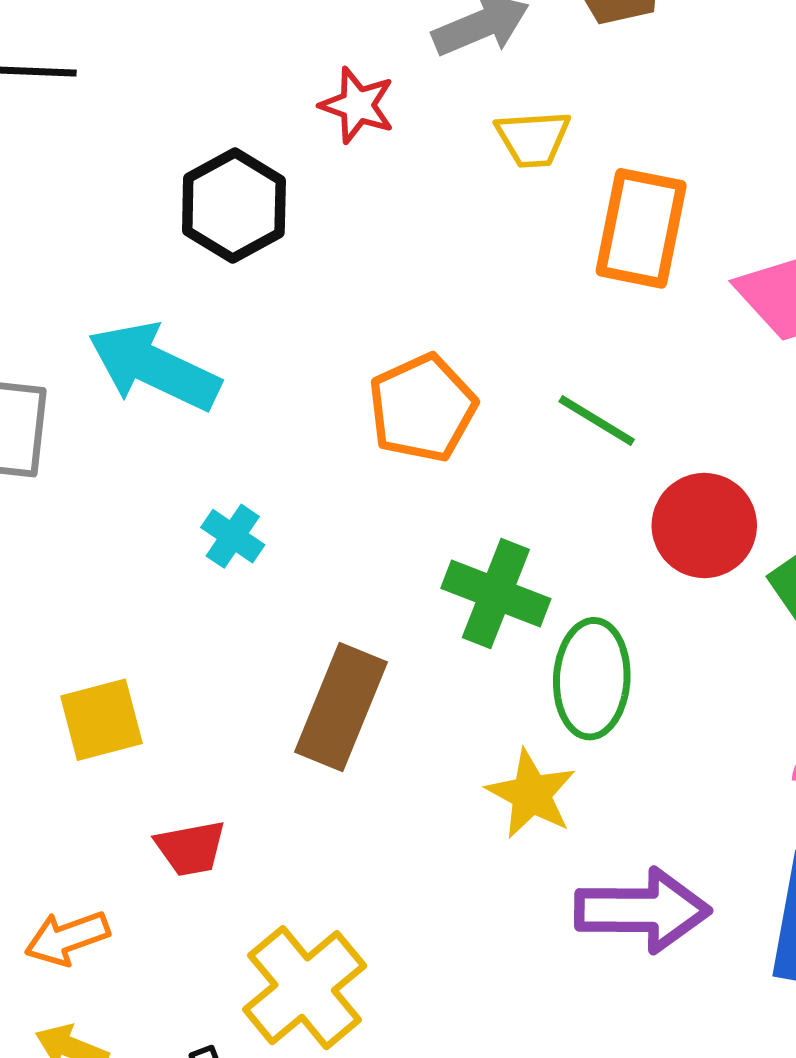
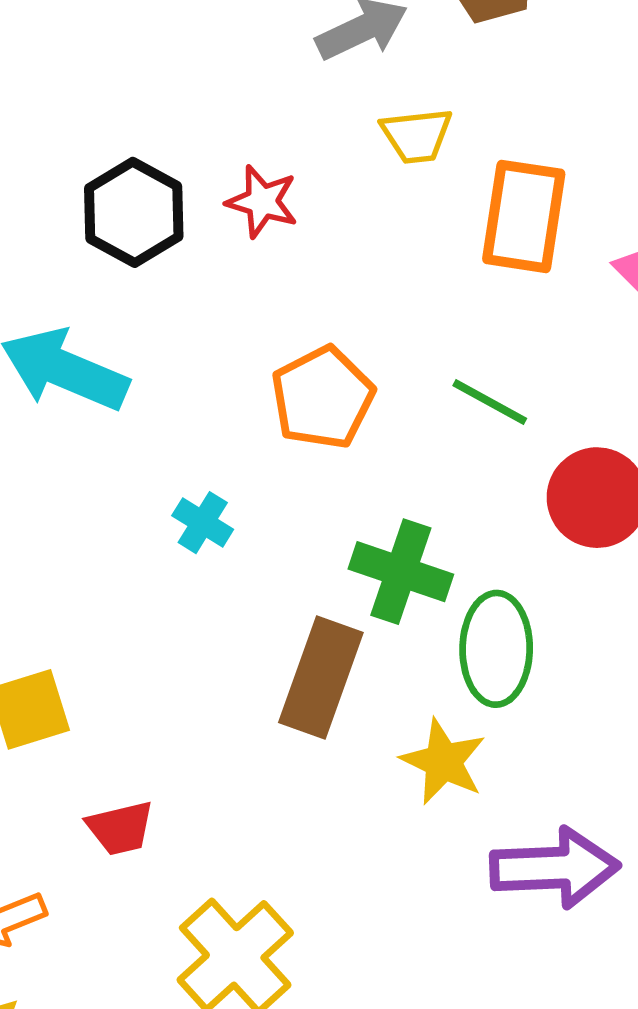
red star: (357, 105) -> (262, 202), moved
cyan cross: (233, 536) -> (203, 523), moved
brown rectangle: (341, 707) -> (321, 678), moved

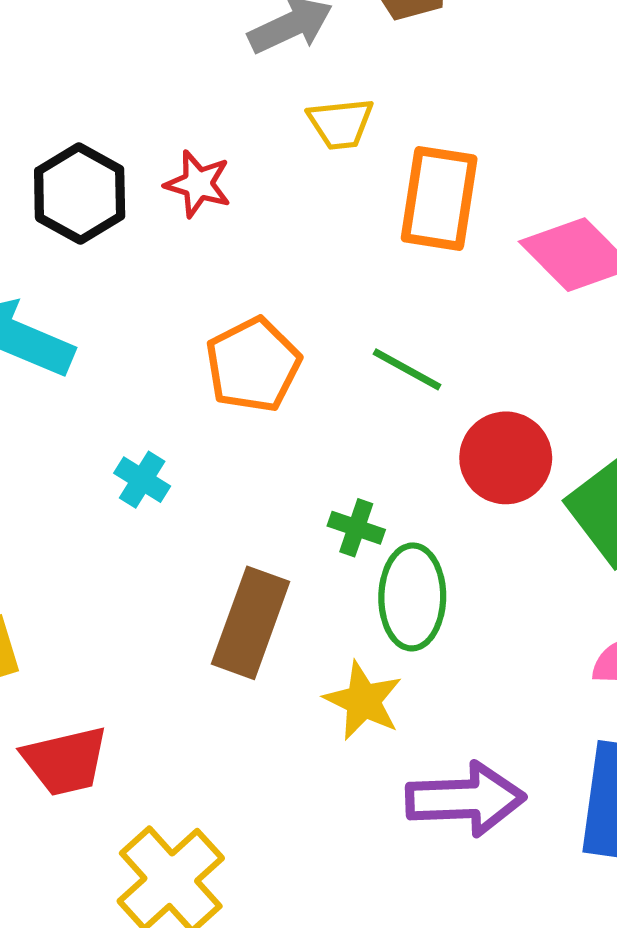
green cross: (401, 572) -> (356, 528), moved, size x0.6
red trapezoid: (120, 828) -> (65, 761), size x1.4

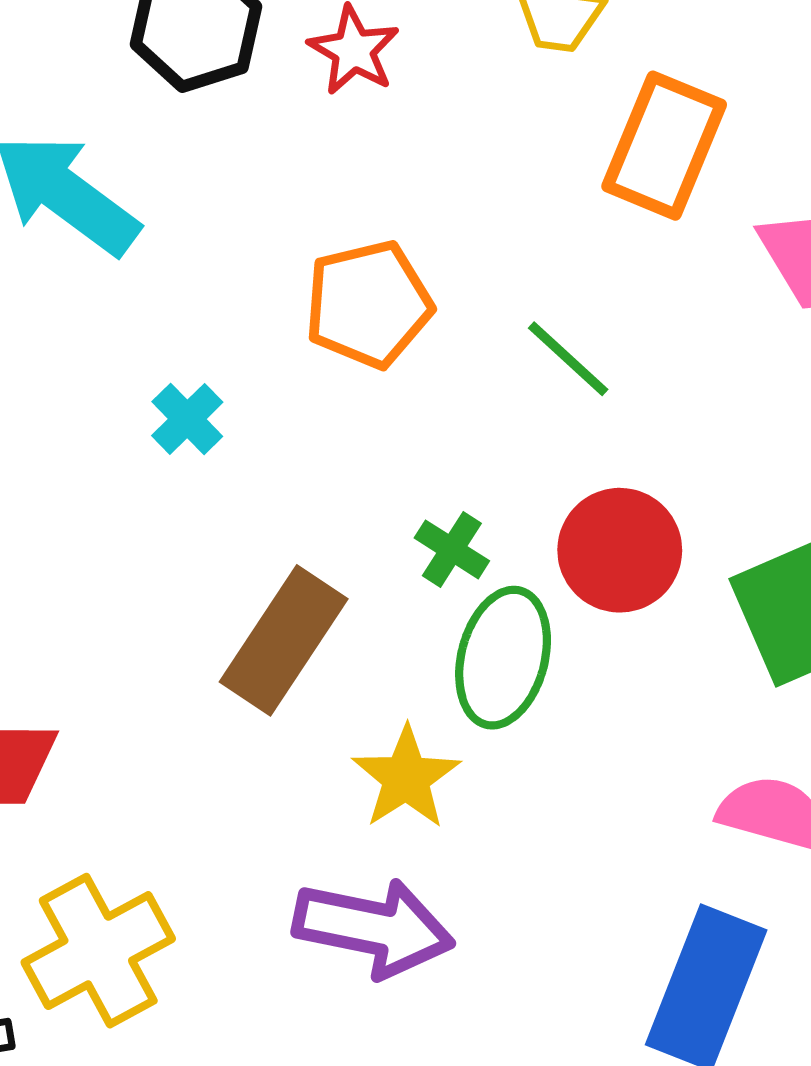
red circle: (506, 458) -> (620, 550), moved
purple arrow: (465, 799) -> (373, 928), moved

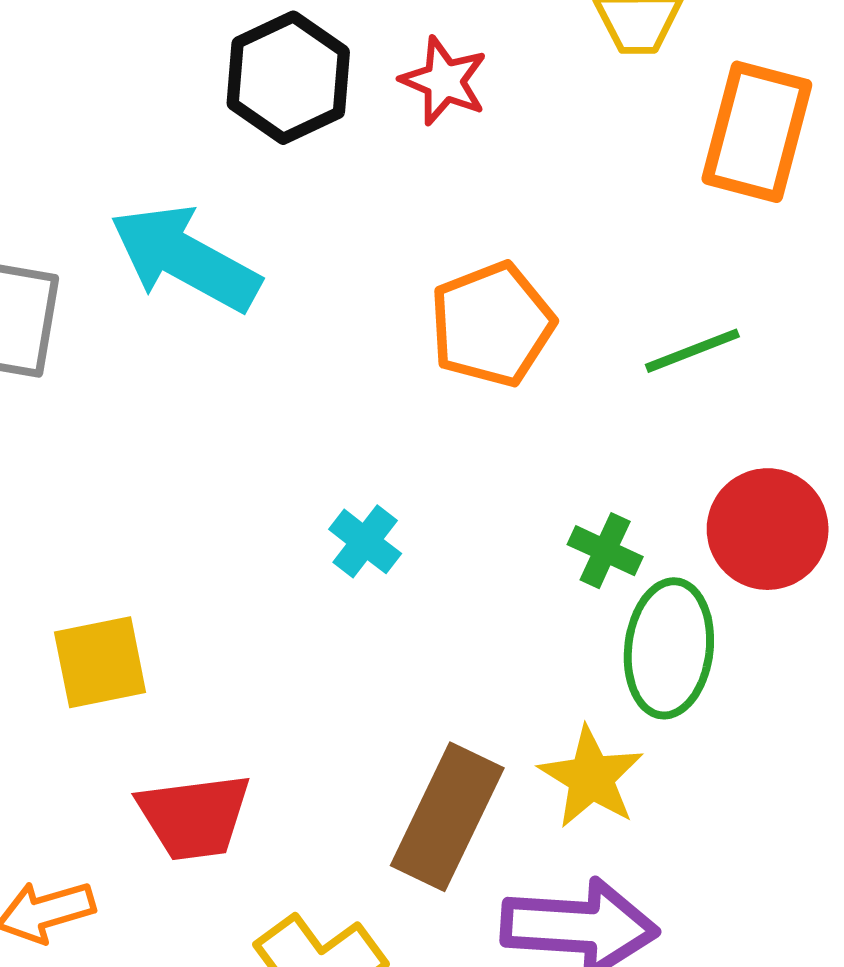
green line: (568, 359) -> (692, 351), turned -56
cyan cross: (187, 419) -> (365, 541), moved
brown rectangle: (284, 640) -> (447, 817), moved

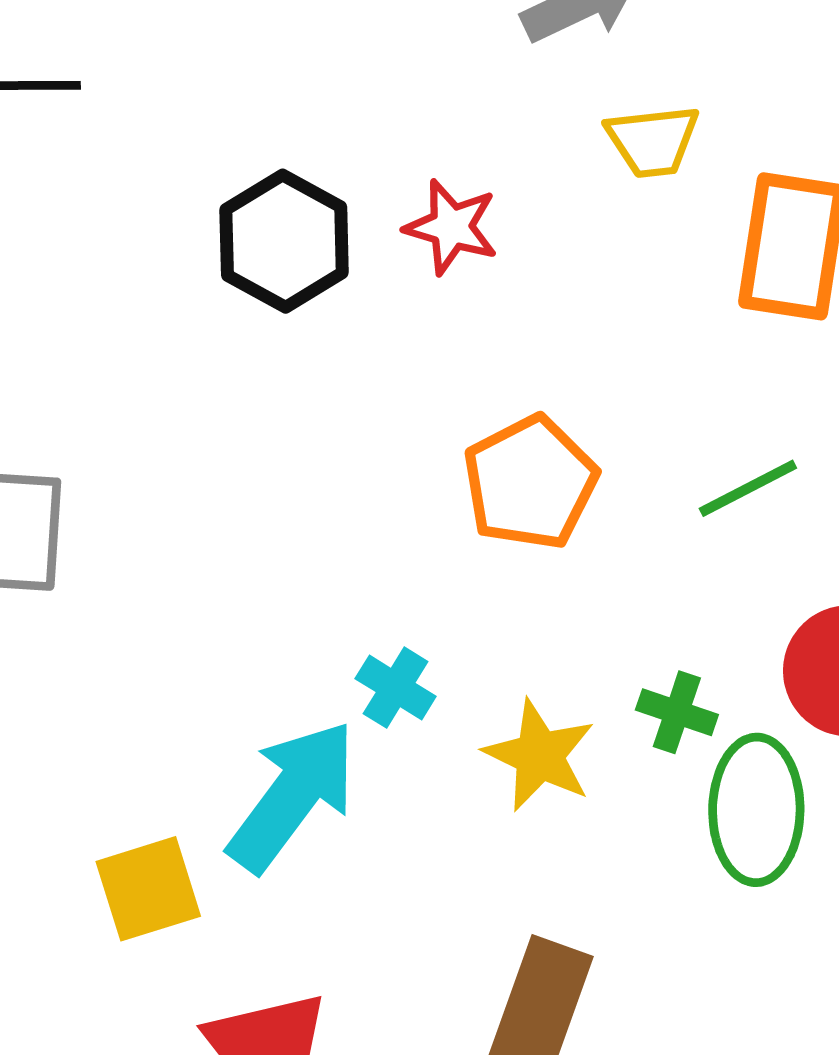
cyan arrow: (185, 258) -> (292, 796), moved, turned 104
cyan cross: (365, 541) -> (396, 688), moved
yellow star: (591, 777) -> (539, 755), moved

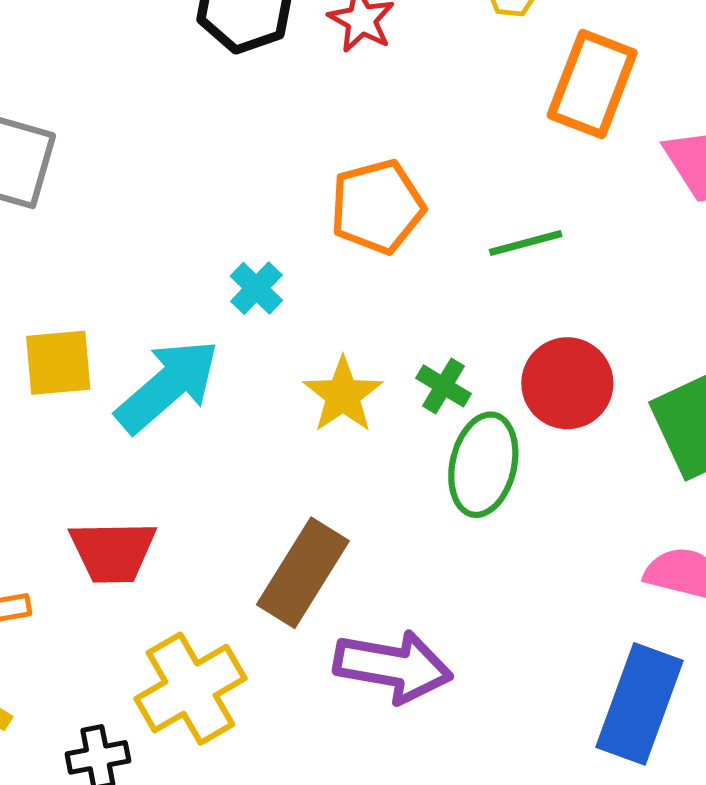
cyan cross: (396, 688) -> (256, 288), moved
yellow square: (148, 889) -> (58, 363), moved

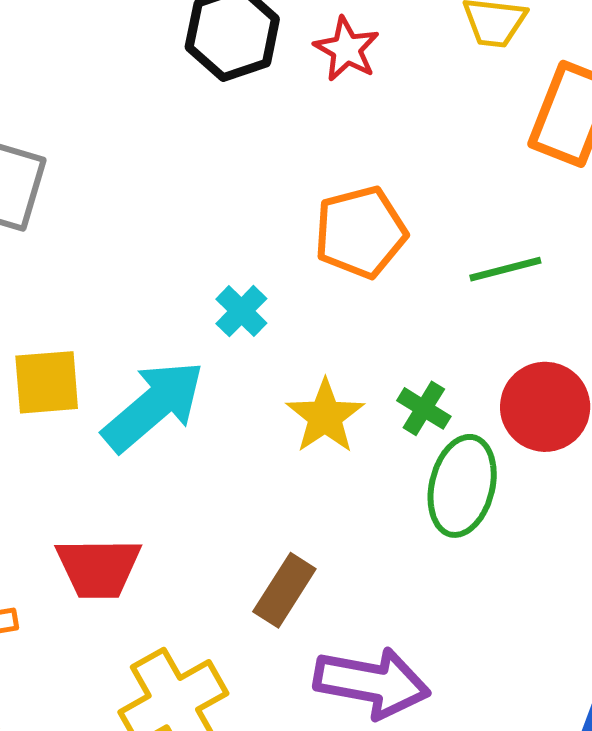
brown rectangle: (303, 573) -> (284, 590), size x0.7

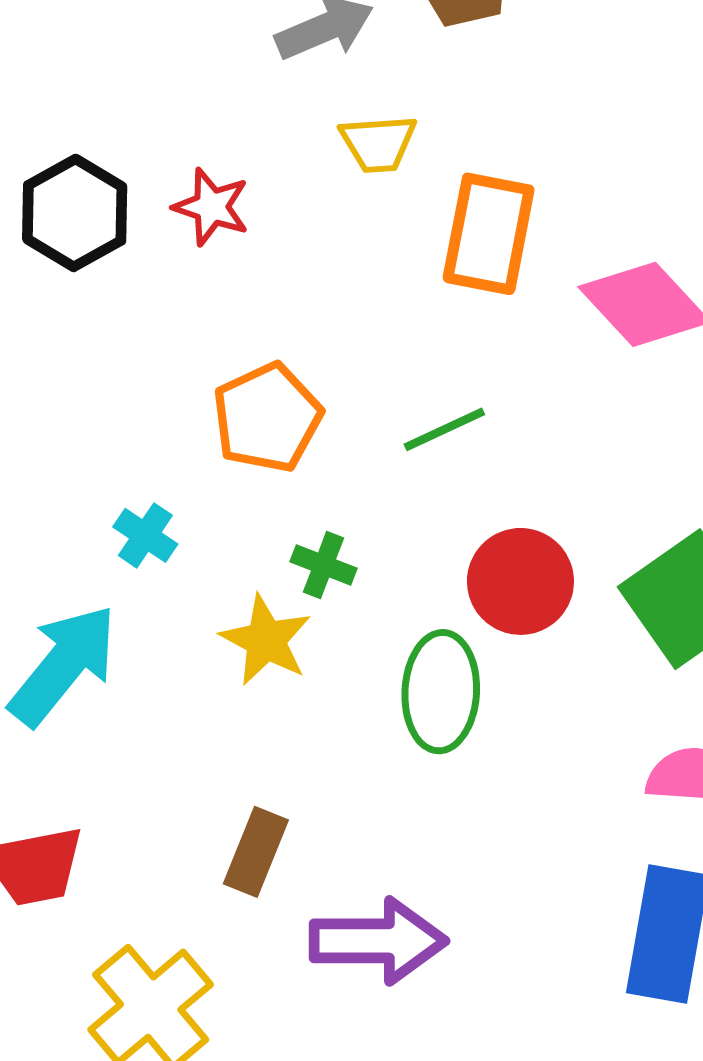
green cross: (424, 408) -> (324, 565), moved

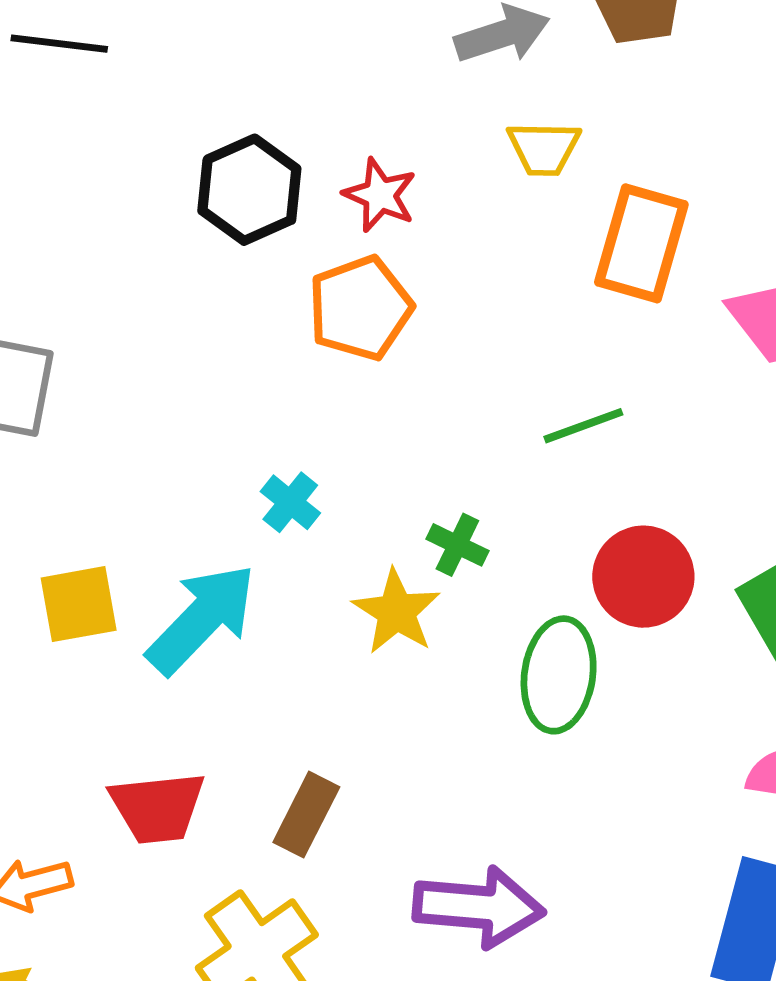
orange pentagon: (267, 418) -> (360, 308), moved
brown rectangle: (256, 852) -> (306, 815), moved

